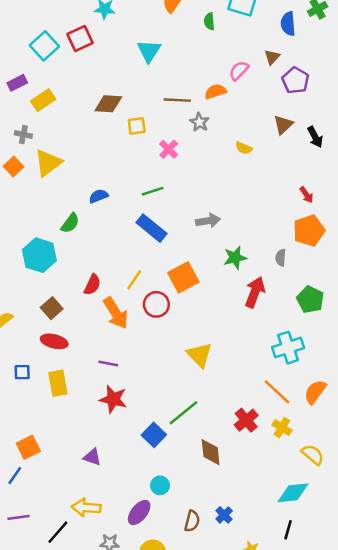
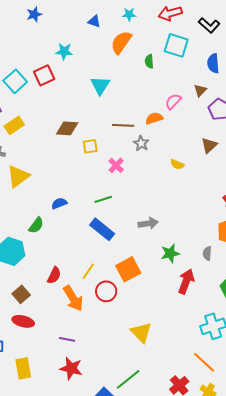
yellow rectangle: (58, 383) -> (23, 368), moved

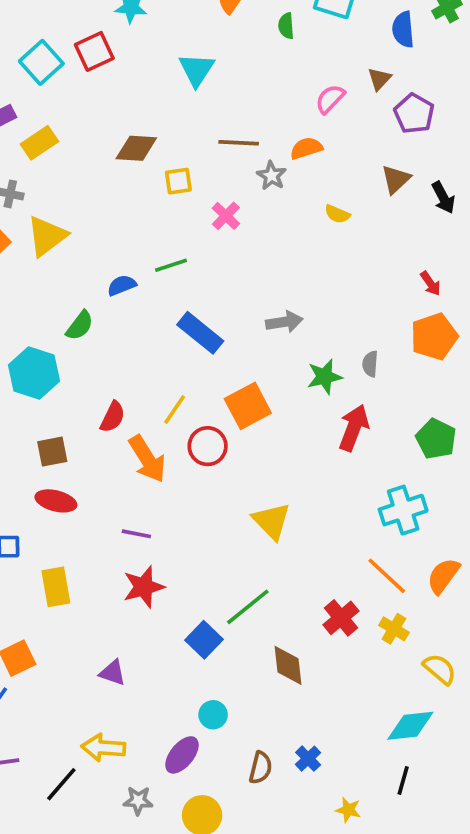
orange semicircle: (154, 118) -> (306, 148), moved
green line: (103, 199) -> (171, 265), moved
gray semicircle: (207, 253) -> (370, 364), moved
brown square: (21, 294) -> (52, 452), turned 30
red star: (71, 368) -> (144, 587), turned -30

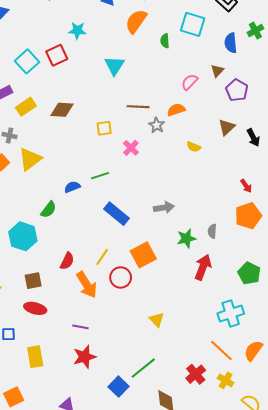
brown diamond: (136, 148) -> (62, 110), moved
yellow triangle: (272, 521) -> (157, 320), size x0.7

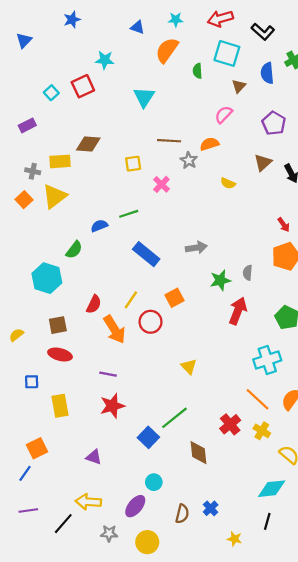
cyan square: (27, 61) -> (51, 93), size x0.6
brown triangle: (217, 71) -> (239, 86), moved
yellow rectangle: (26, 107) -> (60, 161), moved, turned 30
orange square: (143, 255) -> (175, 298), size x0.7

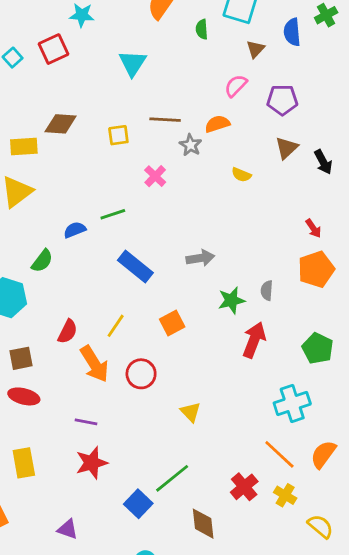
purple pentagon: (274, 123) -> (282, 100), moved, turned -30
yellow square: (133, 164) -> (118, 135), moved
red circle: (151, 322) -> (141, 374), moved

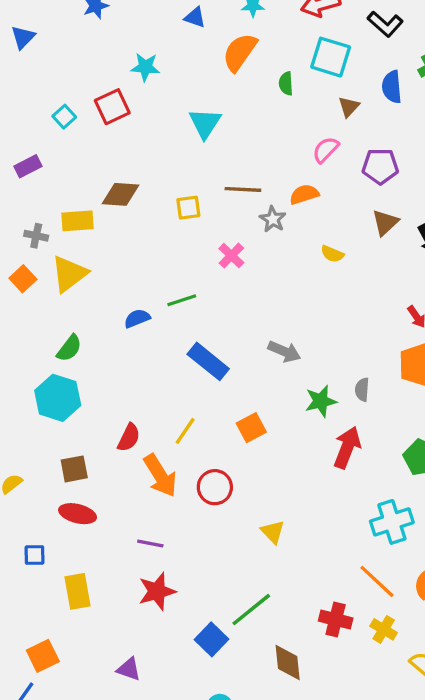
gray arrow: (200, 258) -> (284, 352), turned 32
green semicircle: (42, 261) -> (69, 348), moved
red cross: (244, 487) -> (336, 620), turned -36

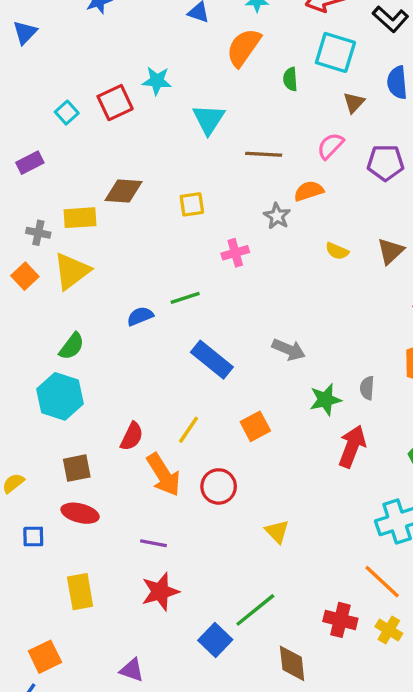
cyan star: (145, 67) -> (157, 81), moved
brown line: (243, 189) -> (264, 154), moved
brown triangle: (385, 222) -> (390, 251), moved
pink cross: (231, 256) -> (235, 253), turned 30
blue square: (35, 555) -> (33, 537), moved

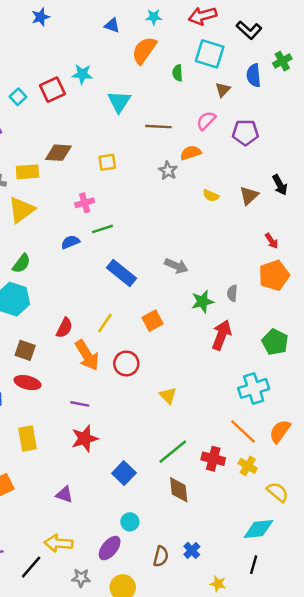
pink cross: (235, 253) -> (85, 203), moved
brown square: (77, 468) -> (25, 350), turned 30
green line: (255, 610) -> (173, 452), moved

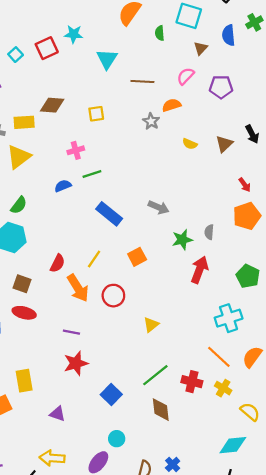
yellow triangle: (168, 396) -> (151, 325), turned 35
yellow rectangle: (27, 439) -> (24, 381), moved

